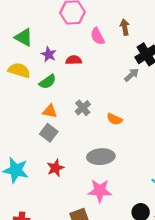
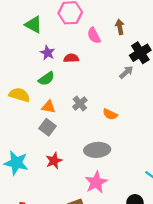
green triangle: (24, 37) -> (33, 25), moved
yellow semicircle: (19, 70) -> (19, 95), moved
pink star: (100, 191) -> (96, 182), turned -30

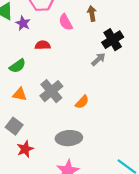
purple star: (47, 53) -> (23, 23), moved
gray cross: (80, 103) -> (51, 91), size x1.5
orange semicircle: (110, 114) -> (82, 102), turned -72
gray square: (47, 127) -> (14, 126), moved

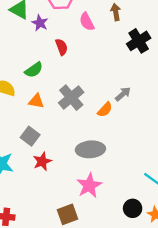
red semicircle: (43, 45) -> (62, 47), turned 72
gray arrow: (98, 59) -> (123, 94), moved

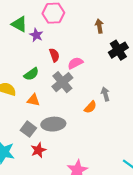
pink semicircle: (87, 22) -> (75, 63), moved, turned 91
gray arrow: (123, 94) -> (105, 94), turned -64
gray cross: (71, 98) -> (62, 82), moved
gray ellipse: (90, 149) -> (53, 124), moved

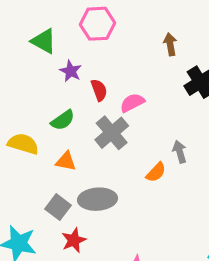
purple star: (36, 35) -> (71, 71), moved

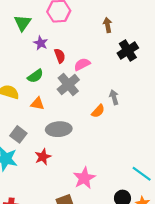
green triangle: (44, 41) -> (23, 23), turned 36
gray square: (58, 207) -> (18, 134), moved

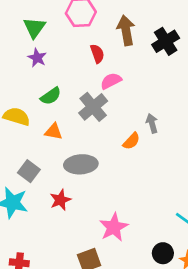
brown arrow: (108, 25) -> (126, 30), moved, size x1.5
purple star: (41, 43) -> (37, 58), moved
black cross: (128, 51) -> (166, 41), moved
red semicircle: (60, 56) -> (97, 54), moved

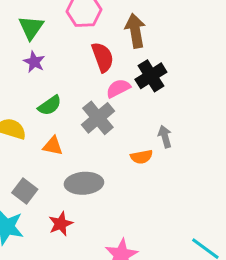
black cross: (166, 41) -> (151, 76), moved
red semicircle: (97, 54) -> (103, 57), size x1.4
orange semicircle: (131, 141) -> (142, 157), turned 36

